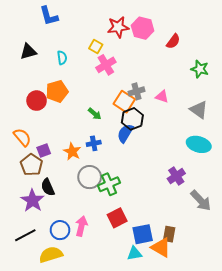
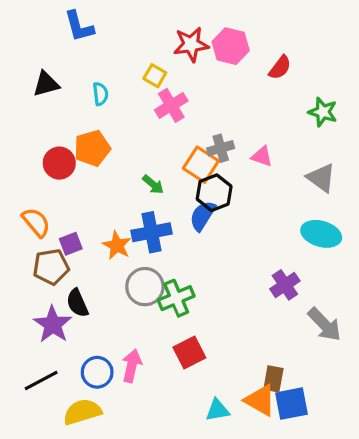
blue cross: (94, 143) -> (151, 232), size x1.6
brown pentagon: (31, 165) -> (51, 267), turned 30
blue square: (143, 234) -> (292, 404), moved

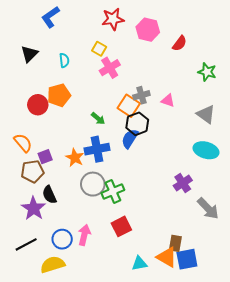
blue L-shape: (79, 26) -> (50, 17), turned 70
red star: (191, 44) -> (113, 19), moved
black triangle: (46, 84) -> (29, 54), turned -30

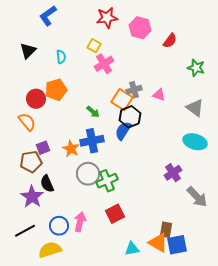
orange semicircle: (23, 143) -> (27, 122), moved

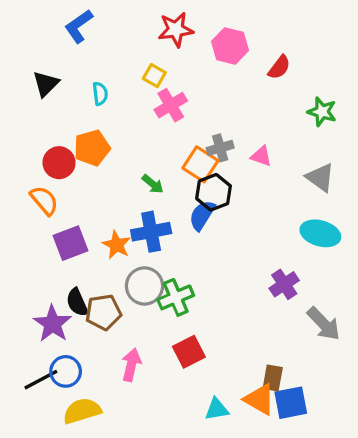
purple square: (43, 148) -> (71, 243), size x1.5
brown pentagon: (31, 162) -> (103, 312), moved
blue circle: (59, 226) -> (66, 371), moved

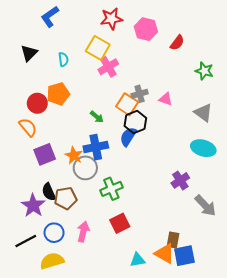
yellow square: (154, 76) -> (98, 48), size x1.6
gray circle: (144, 286) -> (85, 168), moved
blue circle: (66, 371) -> (54, 233), moved

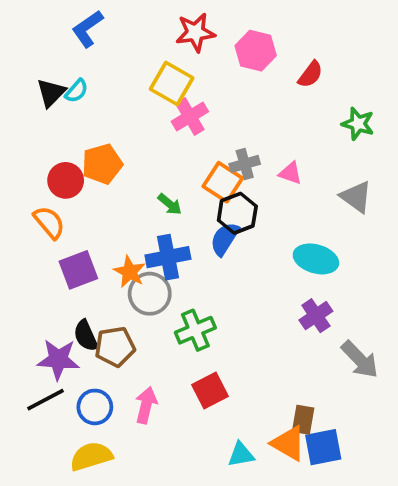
cyan semicircle: (63, 59) -> (77, 91), moved, turned 48
cyan ellipse: (203, 148) -> (316, 259), moved
purple star: (33, 206) -> (58, 359), turned -30
black line: (26, 241) -> (46, 400), moved

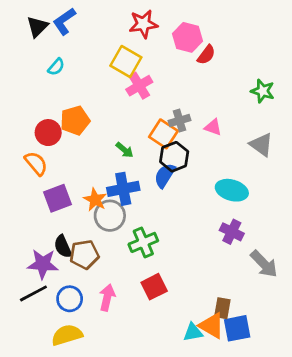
red semicircle: (310, 74) -> (206, 55), moved
black triangle: (51, 93) -> (37, 27), moved
purple cross: (316, 316) -> (232, 232), turned -30
cyan triangle: (241, 454) -> (193, 332), moved

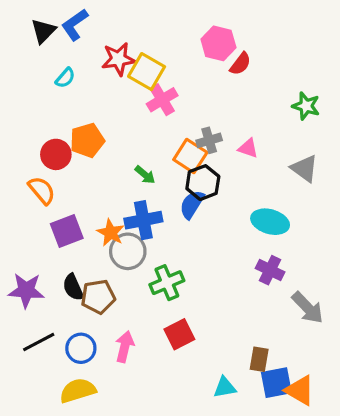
red star: (143, 24) -> (118, 59), moved
purple star: (43, 264) -> (26, 290), moved
orange triangle: (212, 326) -> (300, 390), moved

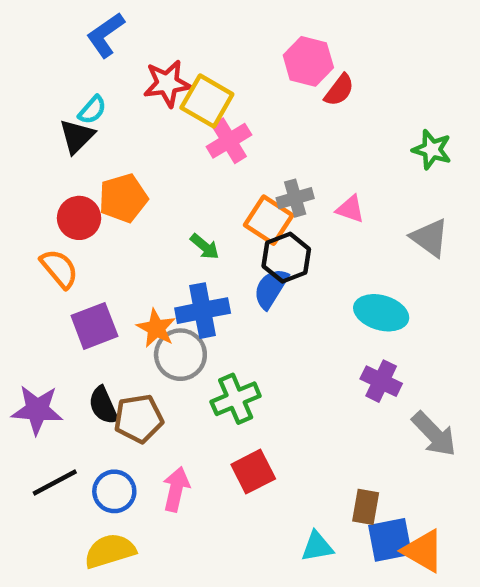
black triangle: (43, 31) -> (77, 136), moved

